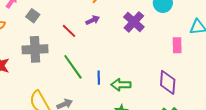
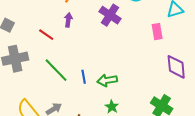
purple arrow: (93, 20) -> (68, 20), turned -48
purple diamond: (168, 82) -> (176, 67), moved

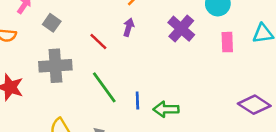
pink rectangle: (157, 32) -> (227, 42), moved
purple diamond: (176, 67) -> (254, 105), turned -60

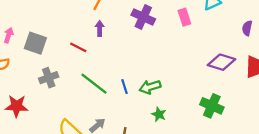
gray square: (52, 23) -> (35, 43), size x1.5
gray cross: (55, 66) -> (49, 78), size x0.7

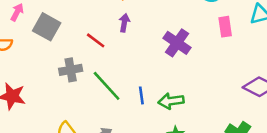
purple cross: (143, 17) -> (177, 43), moved
gray cross: (49, 78) -> (71, 70), moved

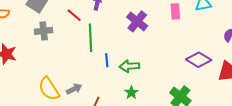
gray cross: (71, 70) -> (44, 31), moved
green line: (107, 86) -> (90, 38), moved, turned 36

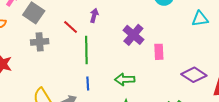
pink rectangle: (175, 11) -> (159, 52), moved
blue line: (107, 60) -> (88, 83), moved

